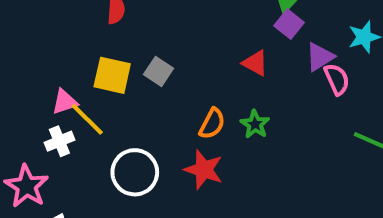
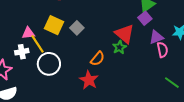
red triangle: (255, 63) -> (125, 34), size x1.5
green star: (255, 124) -> (119, 47), moved
white circle: (135, 172) -> (49, 64), moved

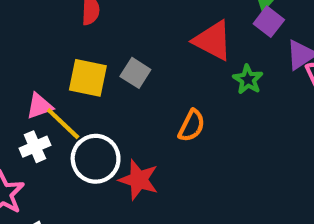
red triangle: (125, 34) -> (213, 41), moved
green star: (119, 47) -> (248, 79), moved
red star: (89, 80) -> (139, 180), moved

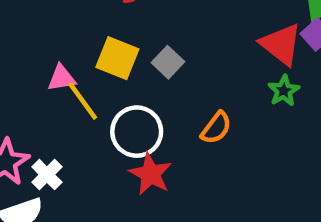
red triangle: (213, 41) -> (281, 44), moved
white cross: (35, 147) -> (47, 175), moved, turned -32
white circle: (96, 159) -> (137, 132), moved

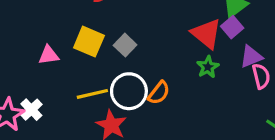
yellow line: (83, 101) -> (92, 94), moved, turned -68
white circle: (137, 132) -> (129, 91), moved
white cross: (47, 175) -> (31, 110), moved

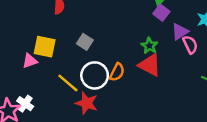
red triangle: (206, 34) -> (150, 65), moved
yellow square: (89, 42) -> (45, 47), moved
yellow line: (92, 94) -> (68, 83), turned 65

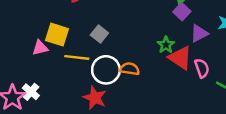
pink semicircle: (190, 45) -> (202, 68), moved
red triangle: (150, 65) -> (180, 58), moved
orange semicircle: (117, 72) -> (130, 69), turned -114
yellow line: (68, 83) -> (77, 57), moved, turned -40

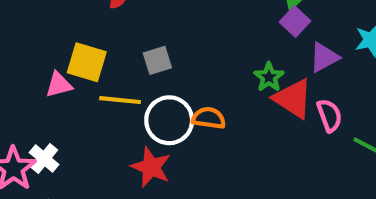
gray square: (99, 34) -> (157, 60), turned 35

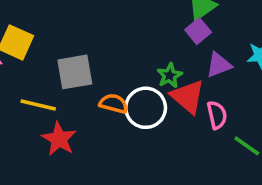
gray square: (157, 60) -> (75, 72), moved, size x1.5
yellow line: (120, 100) -> (38, 105), moved
white circle: (169, 120) -> (146, 108), moved

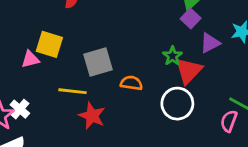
red triangle: (188, 97) -> (189, 71), turned 40
white circle: (146, 108) -> (177, 104), moved
pink semicircle: (217, 115) -> (229, 121), moved, turned -140

